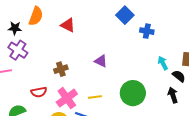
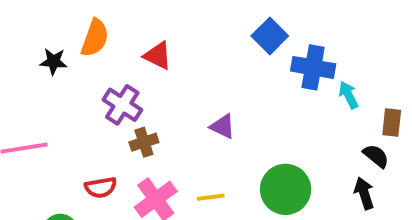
blue cross: (147, 31) -> (313, 67), size x1.5
purple cross: (18, 50) -> (122, 105), moved
cyan arrow: (163, 63) -> (348, 95), moved

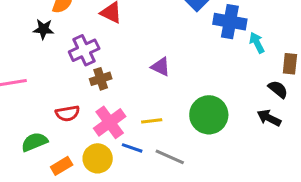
black star: (54, 62) -> (43, 29), moved
purple cross: (122, 105) -> (84, 50), turned 32
black arrow: (364, 193) -> (269, 118), turned -45

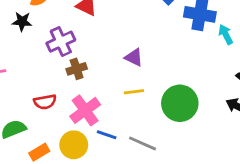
yellow line: (152, 121) -> (134, 92), moved

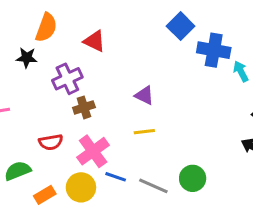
green circle: (180, 103) -> (193, 178), moved, size x0.7

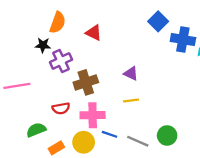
purple cross: (67, 79) -> (61, 61), moved
brown cross: (84, 107) -> (86, 82), size x1.5
pink cross: (93, 151) -> (93, 115), turned 35

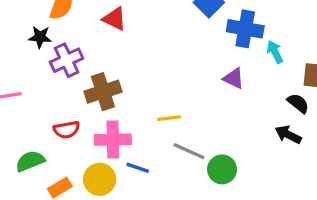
purple triangle: (131, 73) -> (234, 78), moved
gray line: (138, 141) -> (189, 151), moved

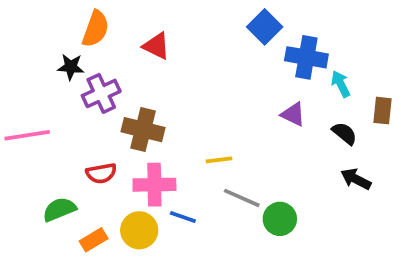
brown cross: (103, 92) -> (143, 130), turned 32
black semicircle: (298, 103) -> (344, 133), moved

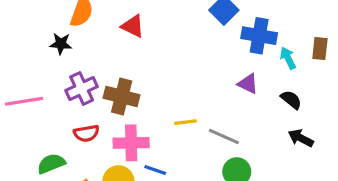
purple cross: (101, 93) -> (82, 89), moved
brown rectangle: (382, 111) -> (320, 49), moved
gray line: (242, 198) -> (224, 136), moved

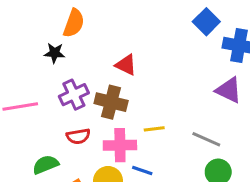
red triangle: (133, 26) -> (126, 65), moved
purple triangle: (248, 84) -> (229, 90), size x1.4
yellow line: (186, 122) -> (154, 129), moved

